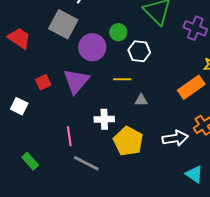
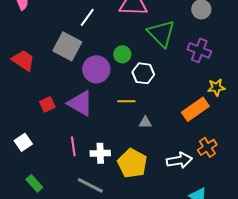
purple triangle: (76, 81) -> (80, 103), turned -40
white square: (19, 106) -> (23, 142), moved, turned 30
white cross: (104, 119) -> (100, 153), moved
pink line: (69, 136) -> (73, 146), moved

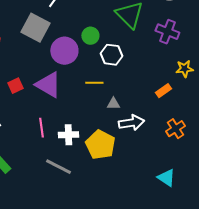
orange rectangle: (195, 109) -> (163, 91), size x0.6
white arrow: (179, 160) -> (131, 123), moved

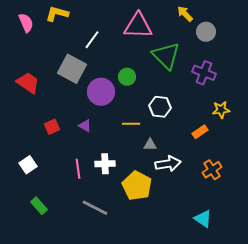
white hexagon: (111, 55) -> (160, 107), moved
purple triangle: (48, 85) -> (85, 126), size x0.5
white cross: (68, 135) -> (105, 164), moved

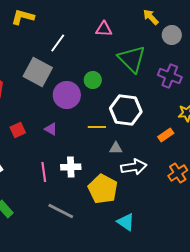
pink triangle: (138, 26) -> (104, 29), size x0.6
white hexagon: (160, 107) -> (126, 110), size x1.4
cyan triangle: (203, 219) -> (126, 222), moved

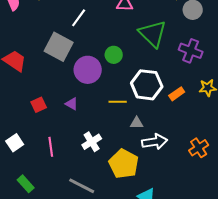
orange rectangle: (166, 135) -> (177, 94), moved
white cross: (71, 167) -> (92, 142), turned -30
pink line: (44, 172) -> (51, 147), moved

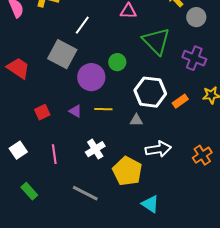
yellow line: (118, 102) -> (103, 109), moved
gray triangle: (137, 123) -> (136, 120), moved

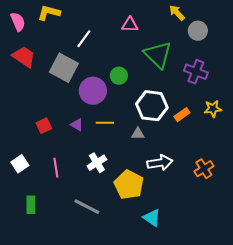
red trapezoid: (18, 68) -> (24, 57), moved
green rectangle: (29, 191) -> (31, 205), turned 42

